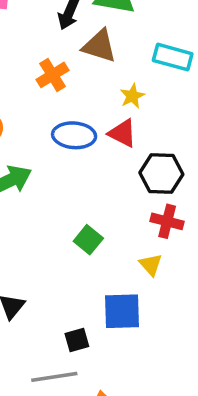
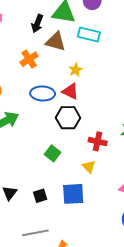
cyan rectangle: (173, 57) -> (89, 35), moved
black hexagon: (161, 173) -> (68, 118), moved
black square: (77, 340) -> (40, 196), moved

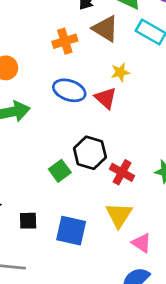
black hexagon: (68, 118) -> (90, 153), moved
yellow triangle: (89, 167) -> (119, 215), moved, size x1.5

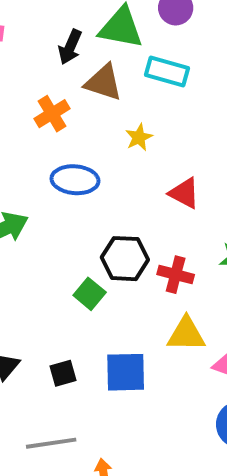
red triangle: (106, 98) -> (184, 193), moved
yellow triangle: (119, 215) -> (186, 334), turned -48

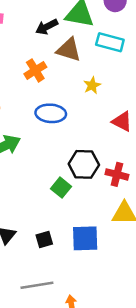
black arrow: (70, 47) -> (47, 27), turned 40

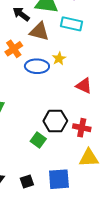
black arrow: (47, 27) -> (21, 14), turned 66
blue ellipse: (51, 113) -> (37, 66), moved

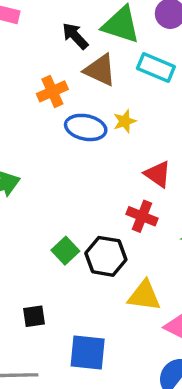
black hexagon: (55, 121) -> (106, 256), moved
red cross: (82, 128) -> (142, 216), moved
blue square: (59, 179) -> (88, 352), moved

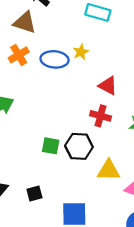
brown triangle: (100, 70) -> (25, 22), moved
orange cross: (52, 91) -> (19, 55), moved
green square: (65, 251) -> (51, 146), turned -30

